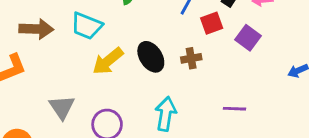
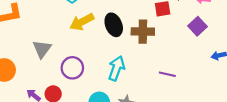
purple square: (248, 38) -> (198, 26), moved
brown cross: (191, 58) -> (143, 32), size x1.5

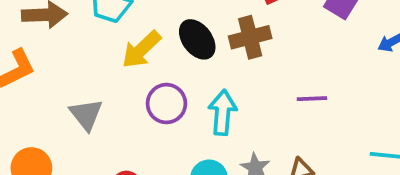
purple circle: (72, 68) -> (166, 104), moved

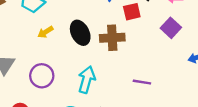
yellow arrow: (141, 49) -> (46, 32), size x0.6
purple circle: (166, 104) -> (42, 76), moved

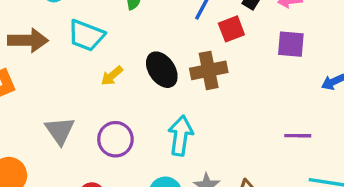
purple square: (171, 28) -> (291, 44), turned -30
purple line: (142, 82) -> (298, 136), moved

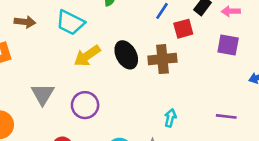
brown arrow: (28, 40) -> (25, 22), size x0.7
yellow arrow: (112, 76) -> (87, 56), size x1.5
cyan arrow: (181, 136) -> (170, 118), moved, size x0.6

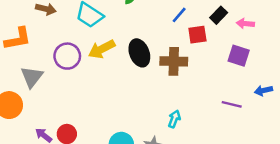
gray triangle: (43, 94) -> (32, 77), moved
purple circle: (85, 105) -> (67, 56), moved
purple line: (226, 116) -> (232, 104), moved

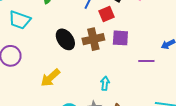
yellow arrow: (102, 49) -> (50, 78), moved
purple square: (239, 56) -> (120, 38), moved

